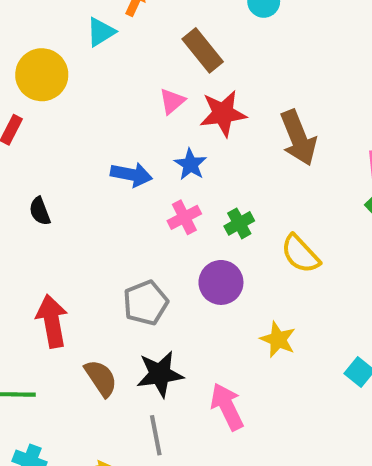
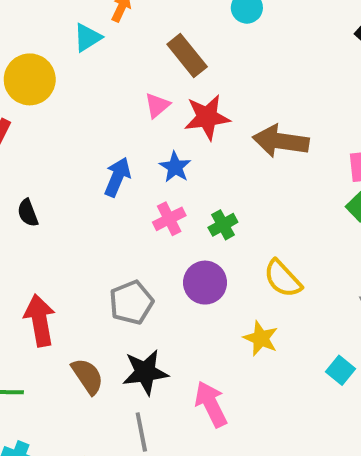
brown arrow: (298, 138) -> (281, 141), turned 120
blue arrow: (131, 175) -> (117, 177), turned -78
yellow semicircle: (300, 254) -> (283, 279), moved

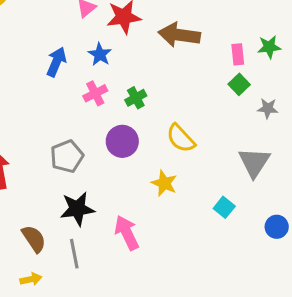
brown semicircle: (87, 376) -> (34, 239), moved

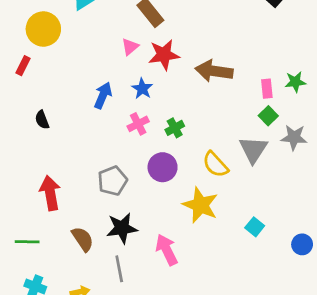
gray star: (268, 108) -> (294, 137), size x1.4
gray triangle: (254, 162) -> (253, 150), moved
yellow star: (164, 183) -> (200, 205), size x1.5
brown semicircle: (34, 239) -> (83, 239), moved

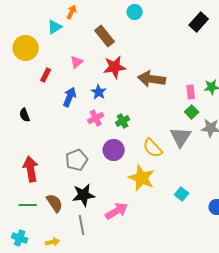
pink triangle: (130, 47) -> (77, 62), moved
red rectangle: (23, 66) -> (46, 75), moved
green line: (27, 242) -> (28, 205), moved
pink arrow: (167, 250) -> (117, 211), turned 85

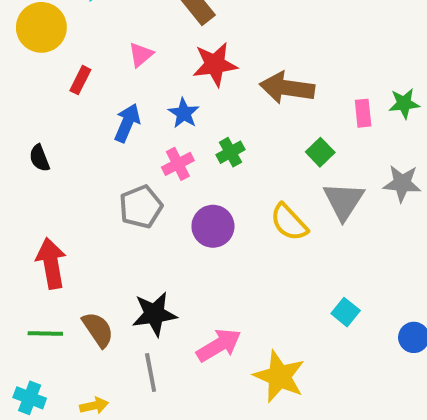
green square: (192, 112) -> (320, 152), moved
green cross: (123, 121) -> (231, 152), moved
gray pentagon: (77, 160) -> (141, 207), moved
yellow star: (142, 178) -> (279, 376), moved

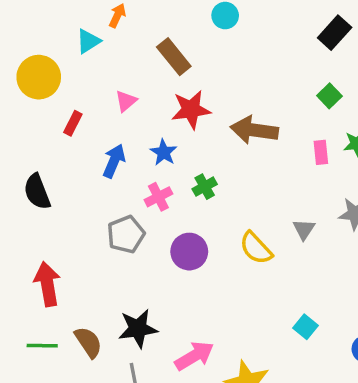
green square: (320, 152) -> (329, 96), moved
black semicircle: (39, 158) -> (37, 192), size x1.5
gray triangle: (344, 201) -> (304, 229), size x0.6

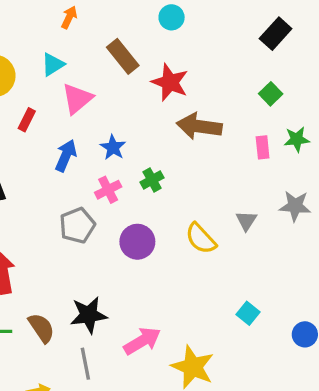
cyan triangle: (88, 41) -> (53, 64), moved
pink triangle: (126, 101) -> (77, 99), size x1.5
red star: (191, 110) -> (170, 82), moved, turned 30

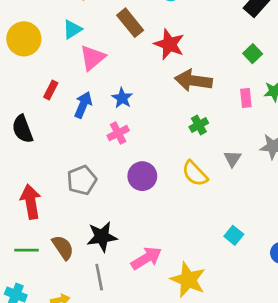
red rectangle: (27, 120) -> (51, 90), moved
green cross: (152, 180) -> (199, 125), moved
gray pentagon: (77, 225) -> (82, 180), moved

